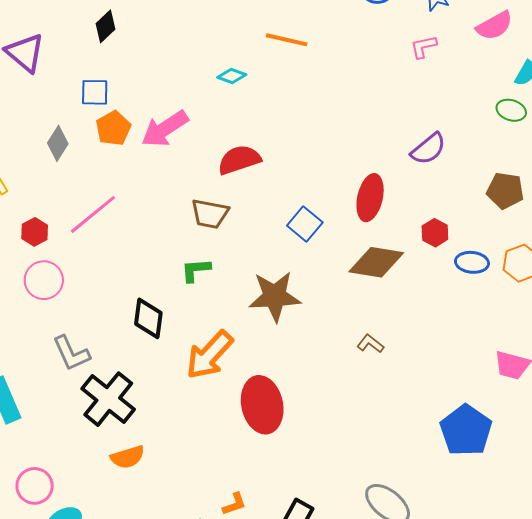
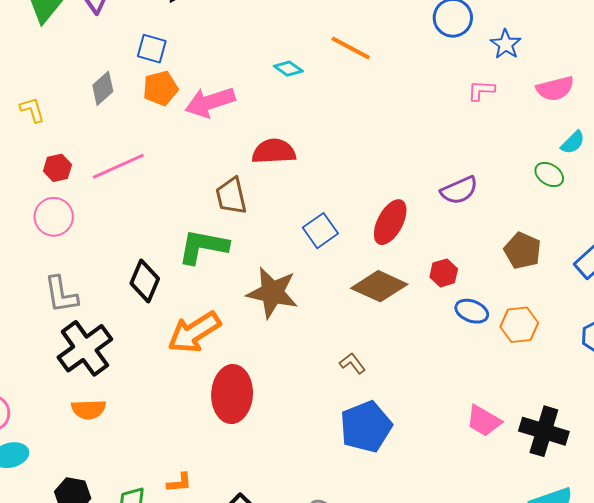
brown trapezoid: (210, 214) -> (231, 196), turned 51
green L-shape: (196, 270) -> (203, 247), size x1.6
blue pentagon: (466, 430) -> (366, 427), moved

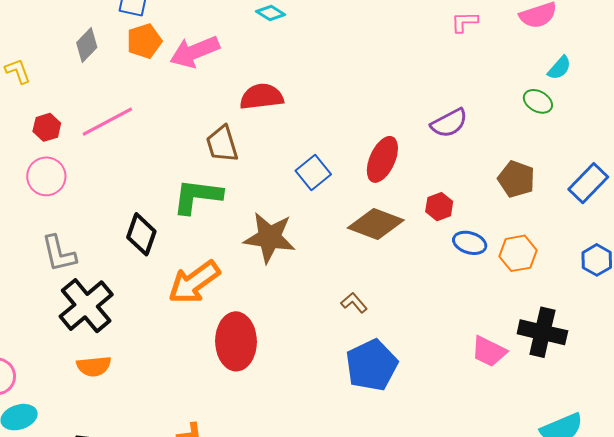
black cross: (544, 431) -> (542, 332), moved

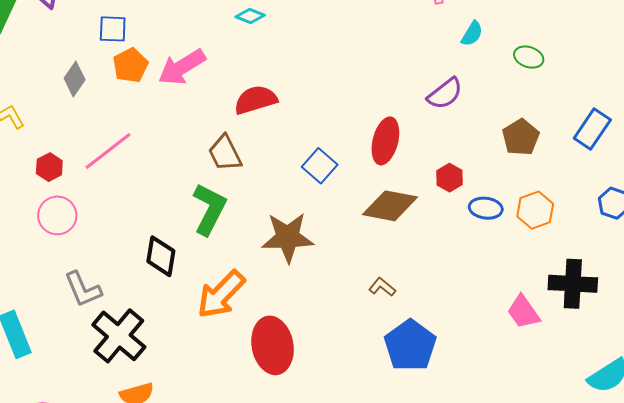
cyan semicircle: (559, 68) -> (472, 34), moved
brown pentagon: (516, 179) -> (521, 137), turned 30
green L-shape: (197, 196) -> (209, 209), turned 120
pink trapezoid: (489, 352) -> (523, 312), turned 39

